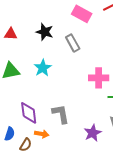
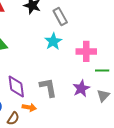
cyan star: (43, 68) -> (53, 41), moved
purple star: (93, 133) -> (81, 88), moved

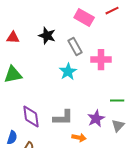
pink cross: (86, 51) -> (101, 60), moved
gray L-shape: (48, 87) -> (63, 118), turned 100
orange arrow: (29, 107) -> (79, 138), moved

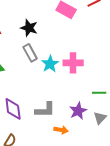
gray rectangle: (75, 47) -> (30, 53), moved
pink cross: (101, 60) -> (73, 63), moved

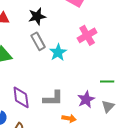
black star: (29, 28) -> (37, 16), turned -30
pink cross: (73, 63) -> (87, 35), moved, turned -30

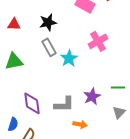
purple star: (86, 99) -> (92, 96), moved

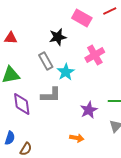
black star: (48, 22) -> (58, 37), moved
purple diamond: (32, 103) -> (22, 104), moved
gray L-shape: (64, 104) -> (51, 95), moved

